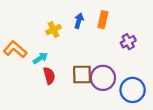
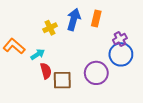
blue arrow: (79, 21) -> (74, 19), size x1.5
brown square: (82, 75) -> (62, 80), moved
blue circle: (133, 90) -> (121, 54), moved

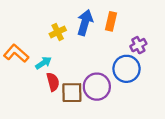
blue circle: (121, 54) -> (127, 69), moved
purple circle: (96, 73) -> (97, 87), moved

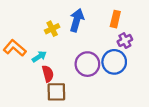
orange rectangle: (111, 21) -> (115, 19), moved
purple circle: (97, 87) -> (87, 64), moved
brown square: (72, 93) -> (56, 92), moved

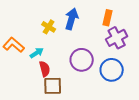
yellow cross: (52, 29) -> (49, 27), turned -32
purple cross: (125, 40) -> (117, 38), size x1.5
blue circle: (114, 62) -> (112, 70), moved

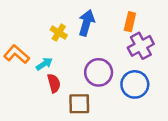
brown square: (53, 86) -> (79, 104), moved

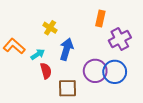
orange rectangle: (130, 22) -> (100, 18), moved
blue arrow: (87, 23) -> (66, 49), moved
purple circle: (99, 72) -> (95, 71), moved

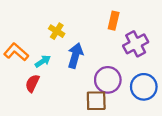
red semicircle: (46, 71) -> (32, 83), moved, turned -140
blue circle: (115, 72) -> (144, 87), moved
brown square: (67, 88) -> (96, 101), moved

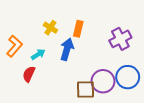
orange rectangle: (114, 21) -> (78, 29), moved
orange L-shape: (16, 52) -> (14, 46), turned 90
purple circle: (108, 80) -> (103, 81), moved

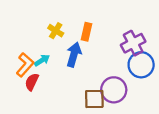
orange L-shape: (14, 46) -> (25, 65), moved
blue circle: (128, 77) -> (141, 65), moved

